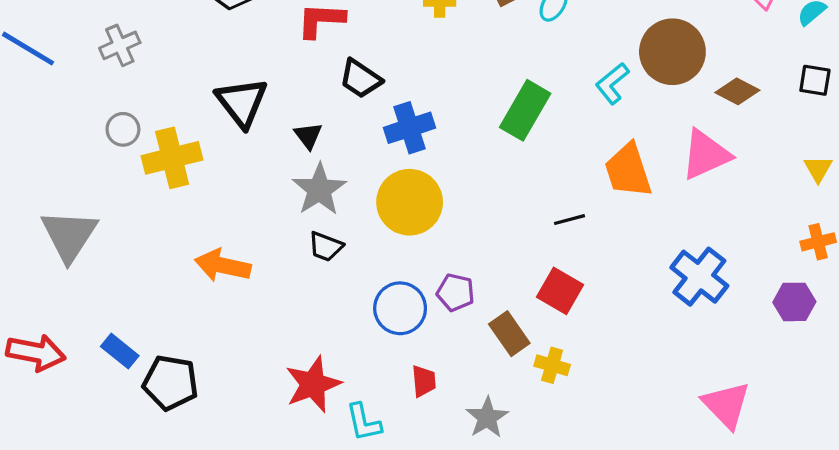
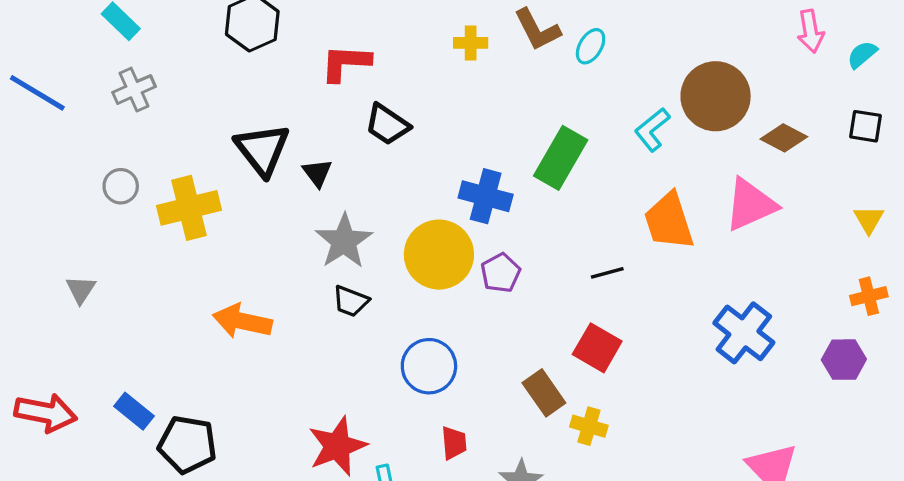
blue cross: (410, 128) -> (486, 196), moved, turned 33
gray circle: (123, 129) -> (121, 186), moved
black triangle: (308, 136) -> (317, 173), moved
gray triangle: (69, 235) -> (81, 290), size x0.5
purple pentagon: (455, 292) -> (501, 273), moved, turned 30

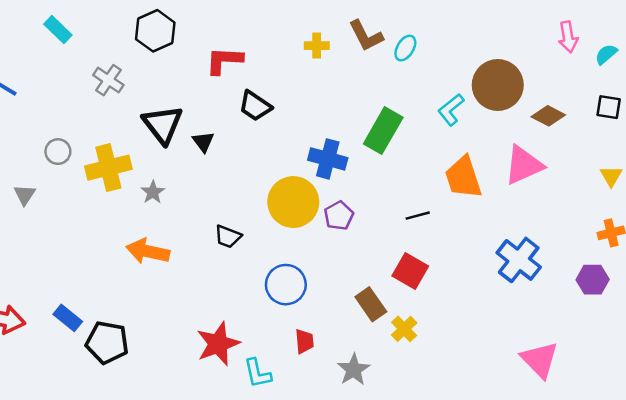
gray cross: (134, 90) -> (108, 80), moved, turned -32
gray star: (344, 241) -> (153, 192), moved, size x0.6
gray triangle: (81, 290) -> (25, 195), moved
yellow cross: (589, 426) -> (404, 329), turned 30

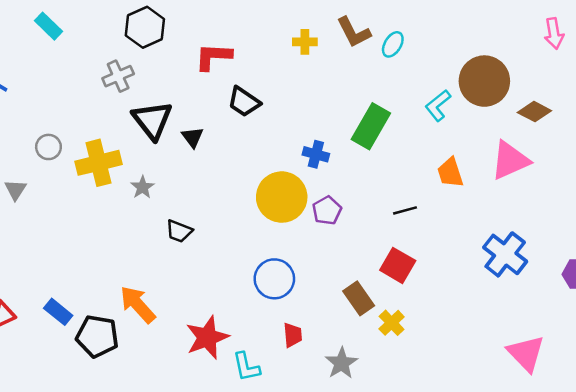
gray cross: (108, 80) -> (118, 76), moved, turned 32
blue cross: (328, 159) -> (316, 154), size x0.7
orange trapezoid: (463, 177) -> (450, 173), size x0.7
black trapezoid: (228, 237) -> (179, 231), moved
orange arrow: (148, 251) -> (138, 304), moved, turned 36

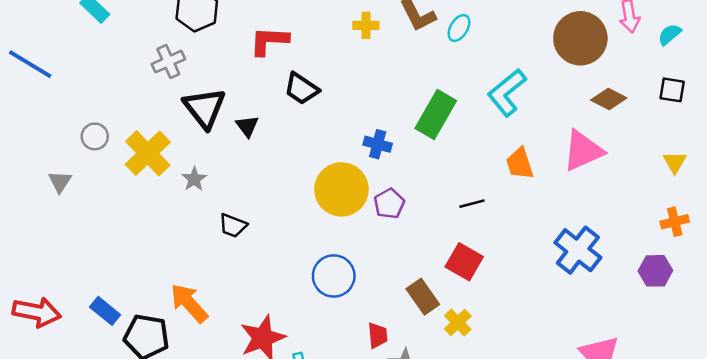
brown circle: (484, 81) -> (580, 38), moved
cyan L-shape: (438, 105) -> (507, 93), size x1.4
yellow cross: (99, 163) -> (148, 153), turned -30
red trapezoid: (293, 335) -> (378, 335), moved

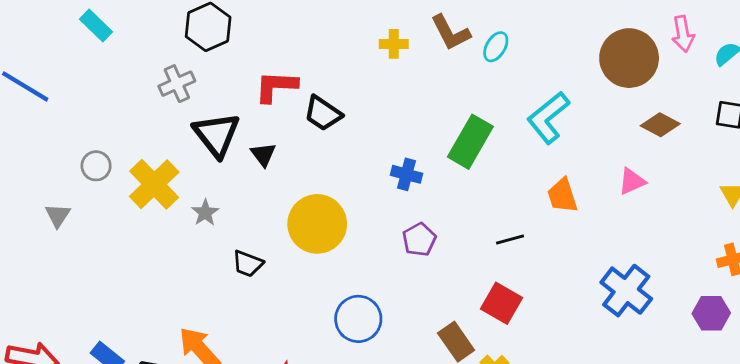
red L-shape: (269, 41) -> (276, 86), moved
pink triangle: (583, 151) -> (632, 181), size x0.6
yellow circle: (341, 189) -> (317, 224), moved

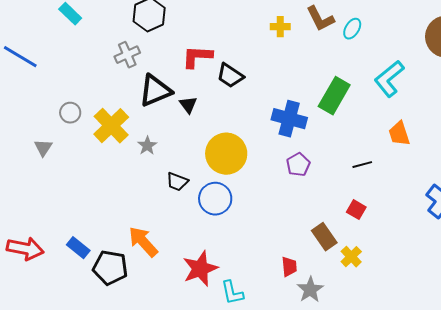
black triangle: (217, 135) -> (155, 91), turned 45
blue cross: (406, 174) -> (289, 119), size x1.6
red square: (501, 303) -> (356, 210), size x0.7
blue circle: (358, 319) -> (215, 199), moved

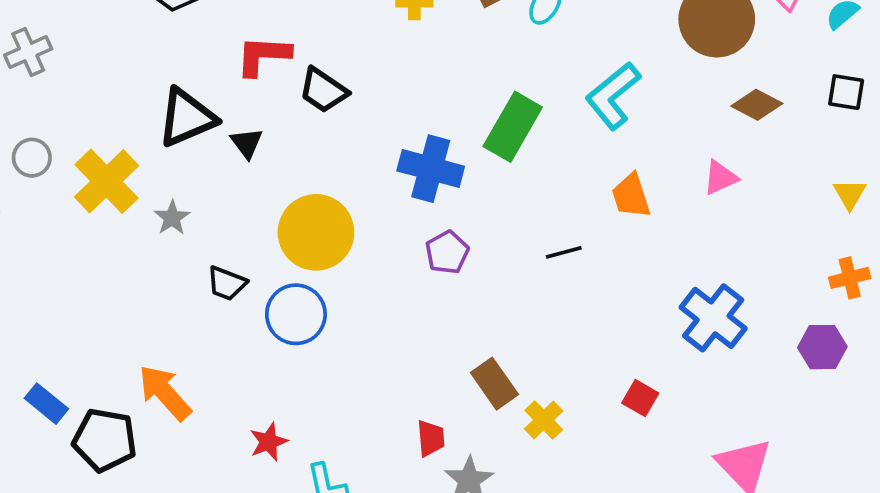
gray cross: (127, 55) -> (28, 52), moved
red square: (356, 210) -> (640, 398), moved
red star: (200, 269) -> (269, 442), size x0.6

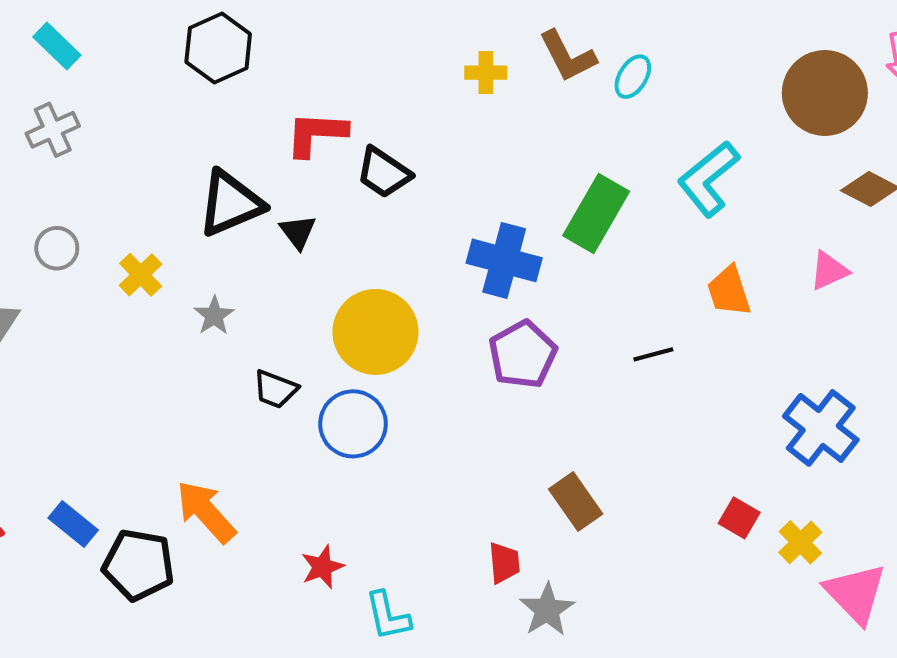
yellow cross: (106, 181) -> (141, 275), size x0.6
purple pentagon: (447, 252) -> (523, 354), size x1.4
yellow cross: (544, 420) -> (800, 542), moved

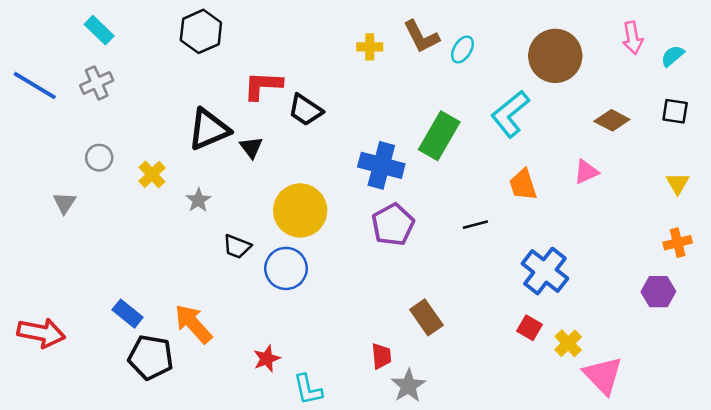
brown circle: (825, 93) -> (555, 56), moved
blue cross: (821, 428) -> (545, 271), moved
blue rectangle: (73, 524) -> (128, 314), moved

